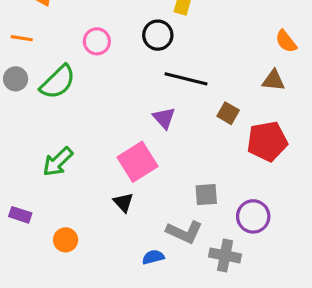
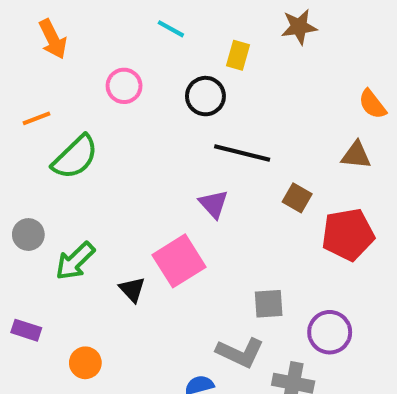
orange line: (22, 38) -> (36, 118), moved, turned -30
pink circle: (97, 41) -> (124, 86), moved
gray circle: (16, 79) -> (28, 235), moved
black triangle: (123, 202) -> (132, 289), moved

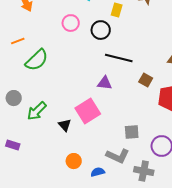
pink circle: (124, 86) -> (71, 23), moved
purple triangle: (214, 204) -> (105, 83), turned -42
orange circle: (85, 363) -> (74, 161), moved

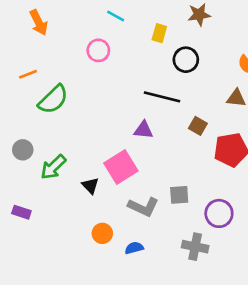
black circle: (101, 30) -> (186, 60), moved
gray L-shape: (118, 156) -> (143, 207), moved

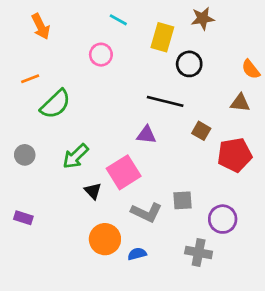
yellow rectangle: (159, 33) -> (162, 37), size x1.5
green arrow: (53, 167) -> (76, 156), moved
orange circle: (102, 233) -> (105, 239), size x1.5

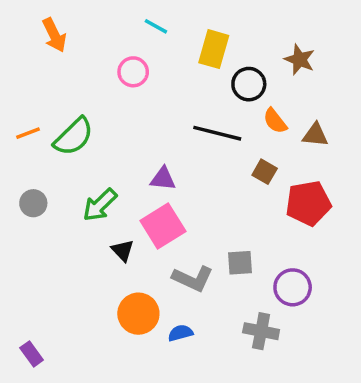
brown star: (203, 18) -> (300, 60), moved, turned 30
orange semicircle: (251, 69) -> (275, 121), moved
orange line: (30, 79) -> (28, 133), moved
purple triangle: (146, 135) -> (163, 179), moved
purple rectangle: (23, 218) -> (32, 354), moved, turned 36

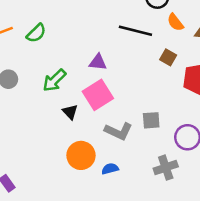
green semicircle: (74, 137) -> (36, 33), size x0.7
gray cross: (261, 331) -> (166, 168), turned -30

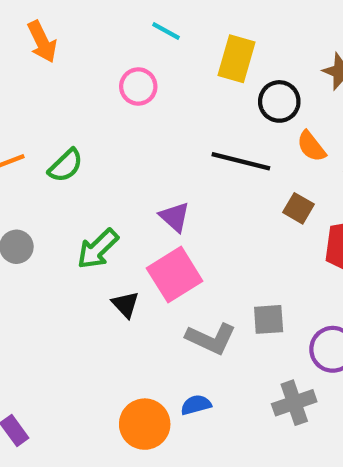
purple triangle: (98, 62) -> (175, 217), turned 36
orange circle: (81, 155) -> (145, 424), moved

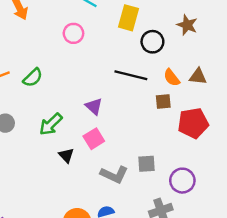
orange semicircle: (311, 146) -> (172, 78), moved
brown square: (298, 208) -> (163, 102), turned -35
pink square: (175, 275) -> (94, 139), size x0.7

